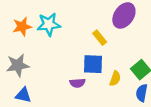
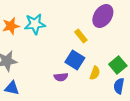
blue square: (93, 64) -> (75, 60), turned 30

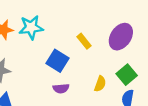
purple ellipse: (103, 16) -> (121, 37), moved
blue square: (75, 60) -> (58, 61), moved

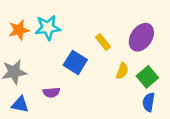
yellow semicircle: (100, 84) -> (122, 71), moved
purple semicircle: (61, 88) -> (51, 92), moved

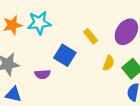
purple semicircle: (51, 92) -> (43, 74), moved

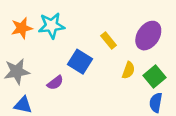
purple semicircle: (43, 74) -> (55, 83), turned -32

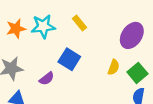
yellow rectangle: (109, 40) -> (80, 23), moved

